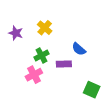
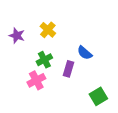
purple rectangle: (64, 64) -> (69, 69), turned -72
green square: (92, 90) -> (98, 96), turned 35

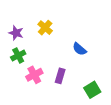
green cross: (44, 60) -> (18, 55), moved
purple rectangle: (69, 69) -> (60, 76), moved

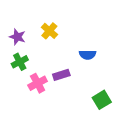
blue semicircle: (79, 49) -> (87, 55), turned -40
purple rectangle: (60, 76) -> (61, 75), moved, turned 56

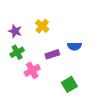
purple rectangle: (61, 75) -> (52, 54), moved
green square: (102, 100) -> (69, 84), moved

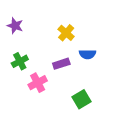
yellow cross: (42, 26) -> (66, 33), moved
purple star: (15, 31) -> (15, 26), moved

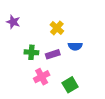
green cross: (20, 61) -> (31, 52), moved, turned 32
pink cross: (38, 83) -> (42, 77), moved

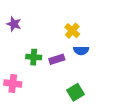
yellow cross: (57, 28) -> (72, 31), moved
pink cross: (42, 77) -> (13, 83), moved, turned 35

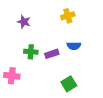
purple star: (14, 24) -> (24, 22), moved
yellow cross: (72, 31) -> (68, 16), moved, turned 32

